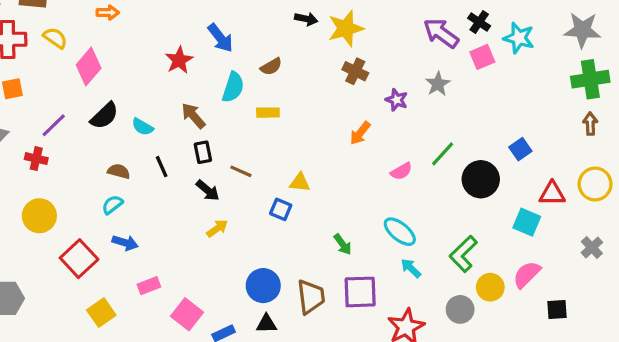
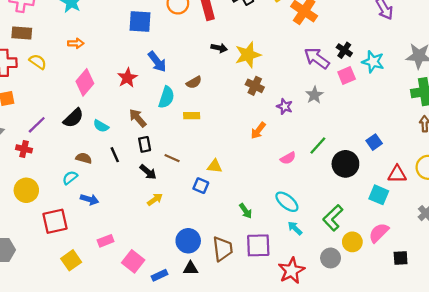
pink diamond: (89, 67) -> (85, 82), moved
cyan semicircle: (112, 205) -> (70, 178), moved
blue arrow: (125, 243) -> (89, 199), moved
red square: (79, 259) -> (55, 221), turned 30

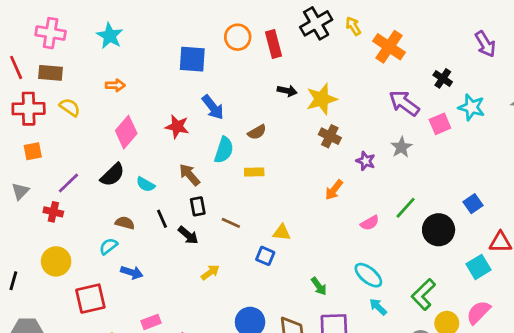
black cross: (344, 50) -> (443, 78), moved
red star: (127, 78) -> (177, 127), turned -30
black arrow: (148, 172) -> (188, 235), moved
cyan square: (379, 195) -> (478, 267), turned 36

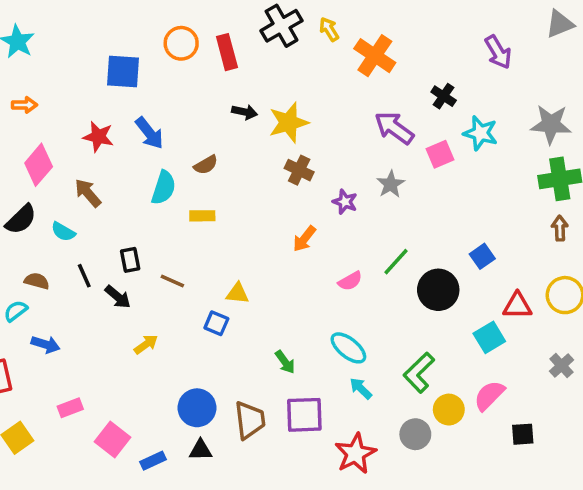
red star: (177, 127) -> (98, 137), moved
brown arrow: (190, 175) -> (88, 193), moved

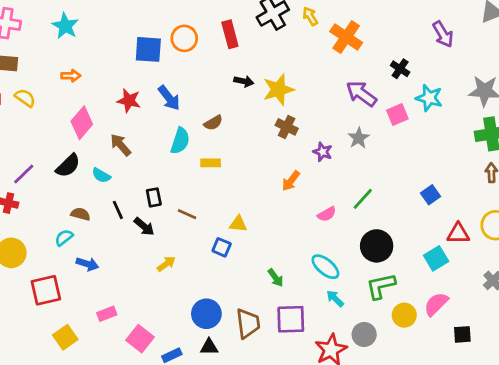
orange circle: (181, 43) -> (184, 38), moved
black circle: (438, 290) -> (377, 246), moved
green L-shape: (419, 373) -> (381, 286), turned 32
gray circle: (415, 434) -> (364, 334), moved

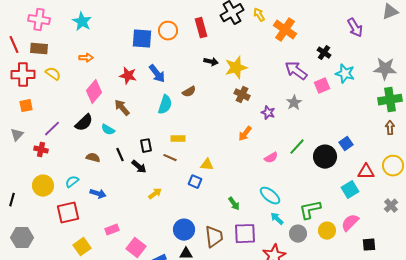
yellow rectangle: (211, 163) -> (178, 139), moved
cyan semicircle: (64, 238) -> (72, 182), moved
black circle: (377, 246) -> (325, 157), moved
gray circle: (364, 334) -> (298, 234), moved

